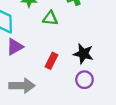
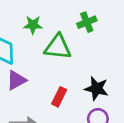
green triangle: (50, 18) -> (58, 47), size x1.5

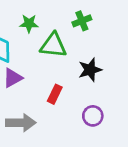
black star: (97, 89) -> (90, 70), moved, turned -30

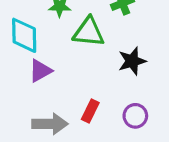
red rectangle: (55, 94) -> (90, 111), moved

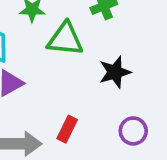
purple circle: (135, 116) -> (133, 131), moved

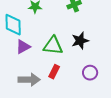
green triangle: (65, 39) -> (53, 46), moved

